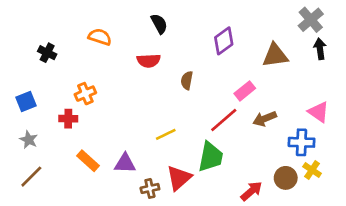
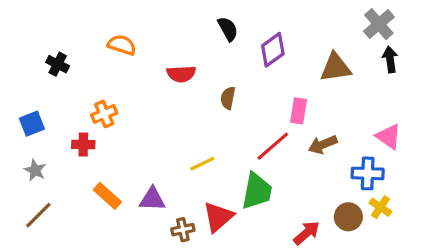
black semicircle: (159, 24) -> (228, 29), moved
pink rectangle: (245, 91) -> (299, 111), turned -42

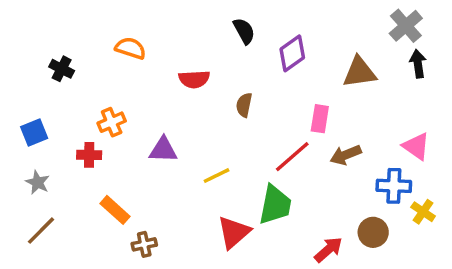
purple triangle: (152, 199) -> (163, 150), moved
yellow cross: (380, 207) -> (423, 212), moved
brown cross: (183, 230) -> (144, 244), moved

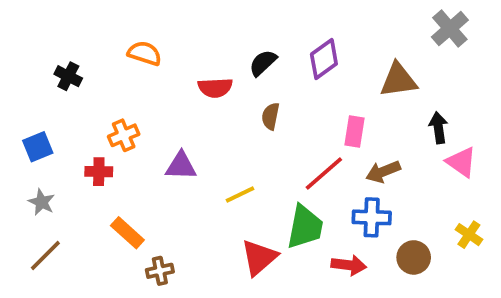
black semicircle: (244, 31) -> (263, 63), moved, turned -104
black arrow: (418, 64) -> (438, 128), moved
blue cross: (394, 186) -> (372, 217), moved
red arrow: (328, 250) -> (349, 265), moved, turned 48

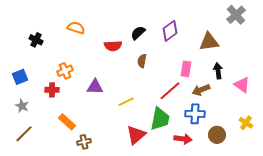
black arrow: (438, 128) -> (218, 71), moved

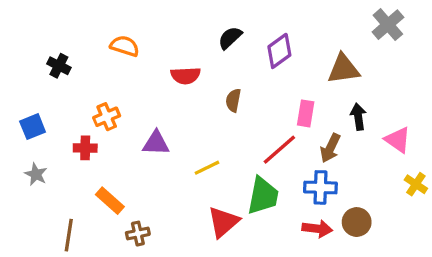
black semicircle: (138, 33) -> (230, 38), moved
brown arrow: (201, 90) -> (330, 148), turned -42
yellow cross: (246, 123) -> (416, 184), moved
brown line: (24, 134) -> (69, 235), moved, turned -36
red arrow: (183, 139) -> (317, 229), moved

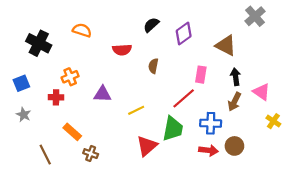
black cross: (59, 66) -> (39, 43), size x1.6
brown triangle: (343, 69) -> (226, 45), turned 35
brown arrow: (330, 148) -> (234, 102), moved
brown cross: (138, 234) -> (91, 154), turned 32
brown line: (69, 235) -> (45, 155), turned -36

